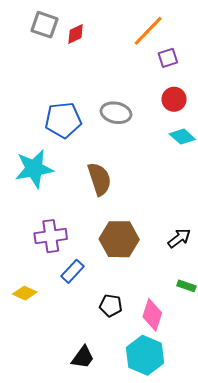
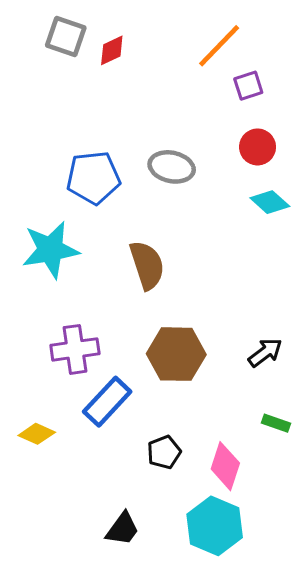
blue rectangle: (72, 271) -> (107, 402), size x1.4
black pentagon: (111, 306) -> (164, 452), turned -30

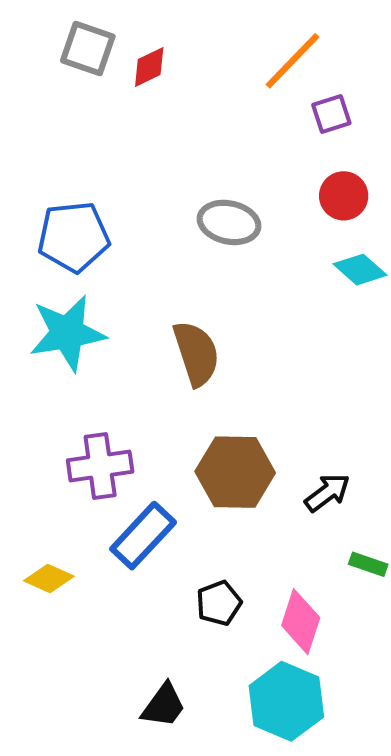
blue pentagon: (93, 178) -> (73, 237), moved
black arrow: (265, 353) -> (327, 493), moved

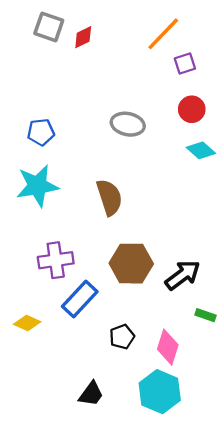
blue pentagon: (73, 237) -> (41, 132), size x0.7
black arrow: (327, 493) -> (183, 275), size x1.4

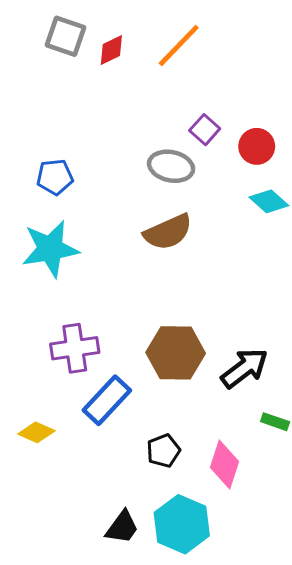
orange line: (163, 34) -> (179, 45), moved
purple square: (185, 64) -> (205, 130), moved, turned -30
brown semicircle: (109, 197) -> (168, 232), moved, turned 84
cyan hexagon: (160, 392) -> (182, 524), moved

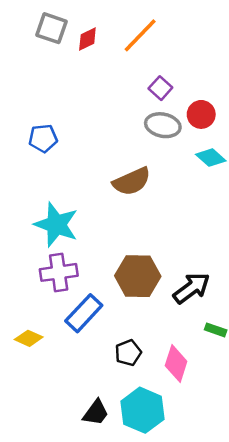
purple square: (205, 130) -> (160, 88), moved
gray ellipse: (171, 166) -> (163, 125), moved
cyan star: (50, 249) -> (56, 225), moved, turned 30

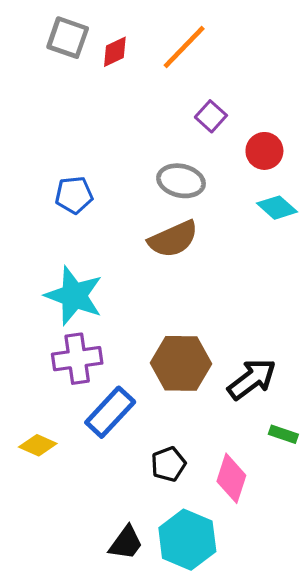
gray ellipse: (163, 125) -> (181, 181), moved
blue pentagon: (43, 138) -> (74, 195), moved

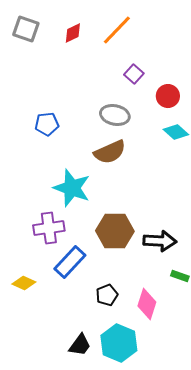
gray square: (68, 38) -> (26, 29), moved
cyan star: (74, 296) -> (72, 188), moved
black arrow: (252, 379) -> (160, 241), turned 40

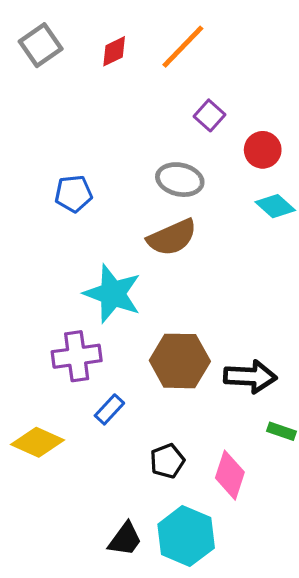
gray square: (26, 29) -> (41, 45), turned 36
blue rectangle: (70, 262) -> (109, 409), size x0.6
yellow diamond: (24, 283) -> (38, 442), size x1.4

